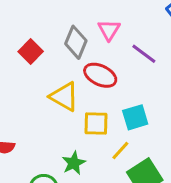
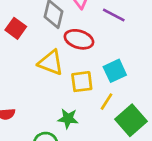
green star: (74, 163) -> (68, 119), turned -30

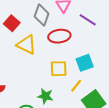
red ellipse: (79, 39) -> (59, 36), turned -30
yellow triangle: (51, 63) -> (26, 45), moved

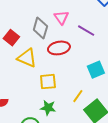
cyan square: (85, 63) -> (96, 70), moved
yellow square: (59, 69) -> (48, 82), moved

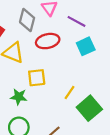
cyan square: (96, 70) -> (86, 46), moved
green star: (48, 108) -> (19, 97), moved

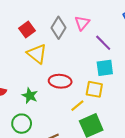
red ellipse: (48, 41) -> (60, 81), moved
yellow square: (37, 78) -> (94, 89), moved

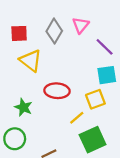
red square: (27, 29) -> (19, 33), turned 35
yellow square: (94, 89) -> (95, 99), turned -30

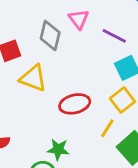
green star: (23, 107) -> (58, 149), moved

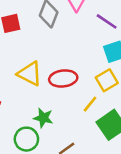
yellow triangle: (33, 78) -> (30, 74), moved

